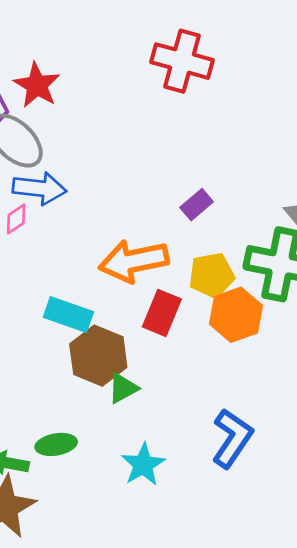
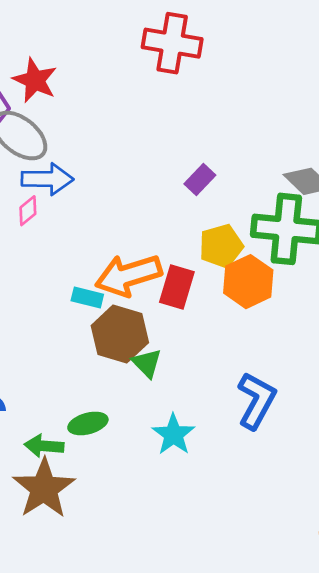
orange arrow: (134, 261) -> (128, 275), moved
cyan rectangle: (68, 315) -> (87, 297), size x0.7
green triangle: (123, 388) -> (147, 363), turned -40

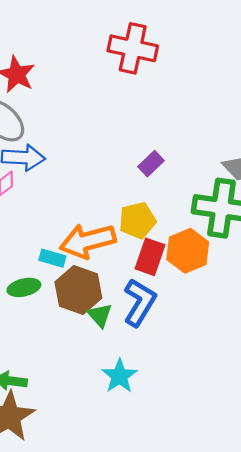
yellow pentagon: (221, 246) -> (137, 220), moved
red rectangle: (177, 287) -> (150, 257), moved
blue L-shape: (256, 401) -> (140, 302), moved
green ellipse: (88, 423) -> (24, 287), moved

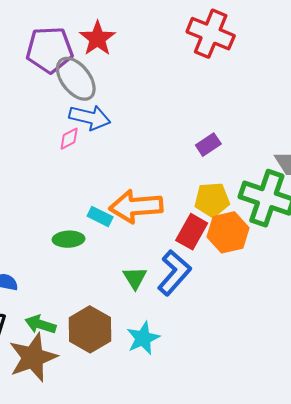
yellow pentagon: (137, 220) -> (212, 200), moved
brown hexagon: (78, 290) -> (90, 329), moved

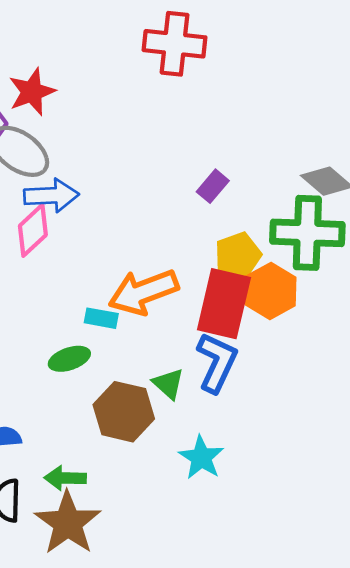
red star: (97, 38) -> (32, 92), turned 30
pink diamond: (69, 139) -> (33, 230), size x1.6
red rectangle: (192, 232) -> (224, 304), size x1.5
brown hexagon: (90, 329) -> (124, 412), moved

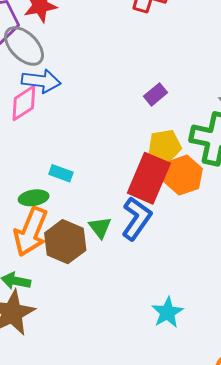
orange arrow: (143, 292) -> (31, 232), moved, turned -57
cyan star: (201, 458) -> (167, 312), moved

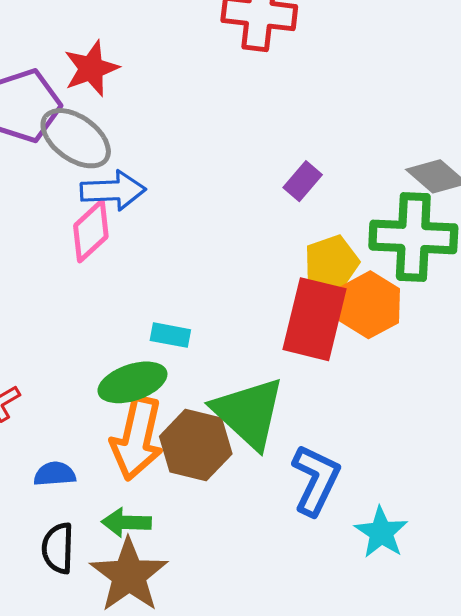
green ellipse: (34, 198) -> (132, 382), size x1.4
blue L-shape: (137, 219) -> (316, 480), moved
green triangle: (100, 228) -> (249, 413), size x2.0

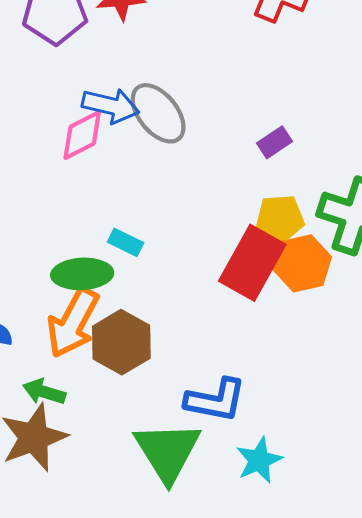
gray ellipse: (76, 138) -> (158, 113), moved
green triangle: (249, 413) -> (167, 451), moved
blue L-shape: (316, 480) -> (216, 400), turned 60

